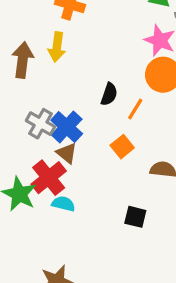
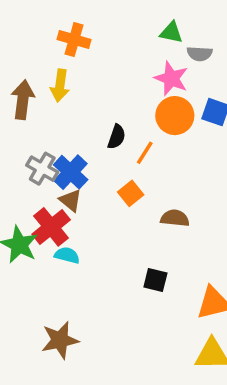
black square: (135, 217) -> (155, 280), moved

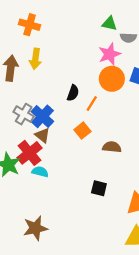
orange cross: (74, 40) -> (30, 25), moved
pink star: (171, 78) -> (109, 54), turned 30

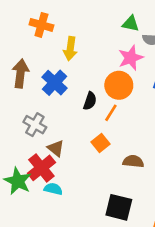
yellow arrow: (35, 59) -> (70, 49), moved
orange circle: (112, 79) -> (119, 85), moved
blue cross: (42, 116) -> (55, 83), moved
black square: (99, 188) -> (119, 207), size x1.5

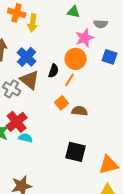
green triangle: (131, 24) -> (74, 12), moved
yellow arrow: (70, 49) -> (33, 23), moved
brown triangle: (56, 148) -> (30, 80), moved, size x1.5
brown semicircle: (133, 161) -> (80, 111), moved

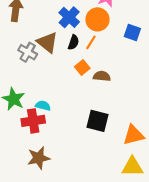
blue cross: (27, 57) -> (69, 17), moved
blue square: (110, 57) -> (132, 33), moved
black semicircle: (54, 71) -> (73, 42), moved
red cross: (17, 122) -> (33, 121), moved, turned 30

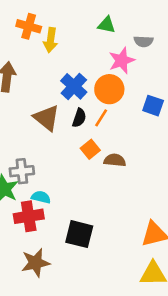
gray cross: (28, 52) -> (22, 171), moved, turned -36
black square: (97, 121) -> (79, 234), moved

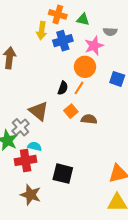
orange cross: (29, 26) -> (58, 14), moved
blue cross: (74, 86) -> (63, 41), moved, turned 30
brown triangle: (46, 118) -> (39, 111), moved
gray cross: (22, 171) -> (21, 127), turned -36
brown star: (36, 263) -> (31, 195), turned 30

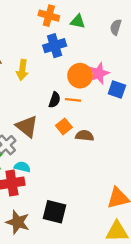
yellow arrow: (42, 31) -> (22, 70), moved
gray semicircle: (110, 32) -> (116, 27), moved, turned 104
pink star: (94, 46) -> (98, 73), moved
orange line: (79, 88) -> (73, 100), turned 64
black square: (63, 174) -> (55, 212), moved

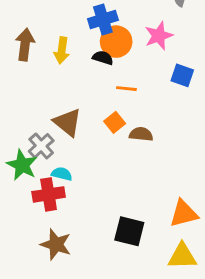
pink star: (98, 73) -> (159, 36), moved
orange circle: (80, 76) -> (116, 42), moved
black semicircle: (55, 100) -> (103, 58), moved, turned -91
black square: (55, 212) -> (129, 231), moved

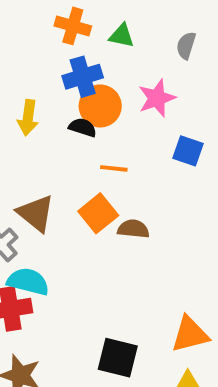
orange square: (115, 122) -> (98, 213), size x1.4
cyan semicircle: (62, 174) -> (28, 282), size x1.5

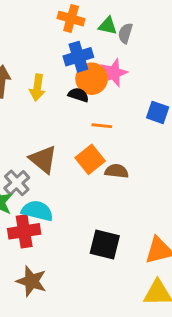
gray semicircle: (186, 45) -> (125, 33), moved
pink star: (157, 98) -> (114, 73), moved
black square: (118, 358) -> (105, 245), moved

